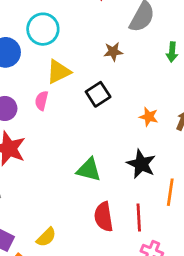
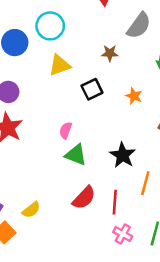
pink semicircle: (42, 101) -> (66, 130), moved
orange star: (149, 117) -> (134, 96), moved
red semicircle: (104, 217) -> (84, 198), turned -135

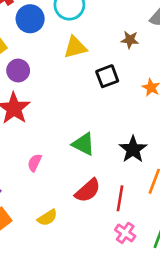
pink semicircle: (66, 130) -> (35, 163), moved
yellow semicircle: (31, 210) -> (47, 218), moved

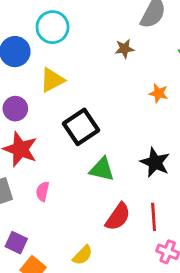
yellow triangle: (75, 47) -> (52, 80), moved
black square: (107, 76) -> (81, 127), moved, size x1.4
pink semicircle: (35, 163) -> (43, 191), moved

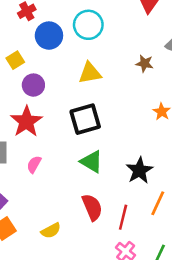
yellow triangle: (52, 80) -> (90, 73), moved
red semicircle: (118, 217) -> (92, 207), turned -76

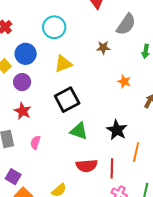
blue circle: (49, 36) -> (26, 54), moved
red star: (26, 122) -> (23, 111), size x0.7
red semicircle: (92, 207) -> (87, 166), turned 120

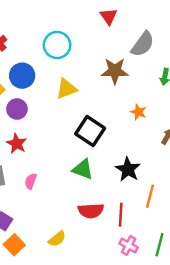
brown star: (103, 48) -> (115, 71), size x1.6
black square: (67, 100) -> (90, 131), moved, turned -30

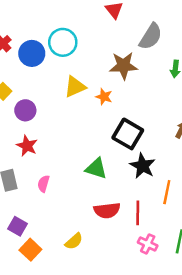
blue circle: (22, 76) -> (32, 53), moved
orange star: (138, 112) -> (104, 97), moved
black square: (90, 131) -> (128, 134), moved

